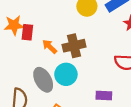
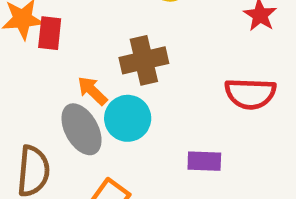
orange arrow: (50, 47) -> (92, 91), moved

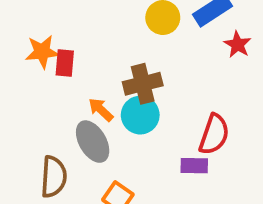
red semicircle: (250, 94) -> (214, 134), moved, turned -72
cyan circle: (128, 118) -> (140, 115), moved

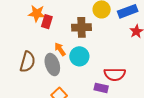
brown cross: (143, 84) -> (82, 27), moved
red semicircle: (214, 134) -> (115, 74), turned 60
brown semicircle: (54, 177) -> (27, 62), moved

